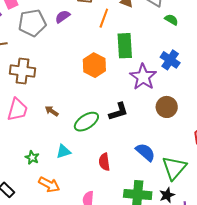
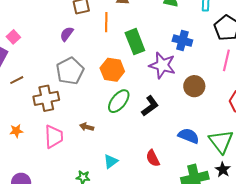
gray pentagon: (32, 23) -> (70, 71), moved
green ellipse: (86, 122) -> (119, 101), moved

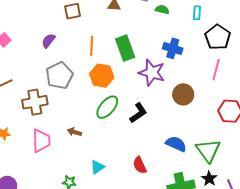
orange line: (106, 22) -> (92, 46), moved
purple semicircle: (67, 34) -> (48, 41), moved

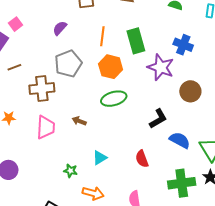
green ellipse: (107, 107) -> (114, 99), turned 30
black L-shape: (138, 113) -> (158, 119), moved

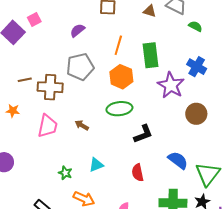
brown line: (14, 67) -> (25, 80), moved
black L-shape: (158, 119) -> (143, 134), moved

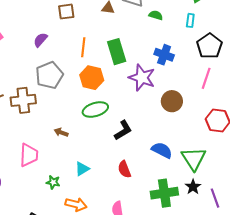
pink trapezoid: (48, 126) -> (29, 155), moved

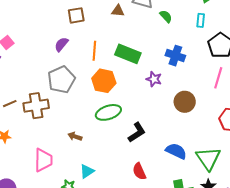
green semicircle: (156, 15) -> (166, 16), turned 32
purple semicircle: (40, 40) -> (61, 44), moved
green rectangle: (117, 52) -> (128, 54), turned -50
purple star: (142, 78) -> (154, 79), size x0.6
cyan triangle: (82, 169) -> (87, 171), moved

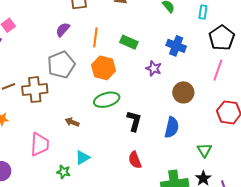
green rectangle: (128, 54) -> (129, 42), size x0.7
black L-shape: (137, 132) -> (134, 121), turned -45
blue semicircle: (176, 151) -> (172, 127), moved, turned 75
green triangle: (208, 158) -> (204, 150), size x0.6

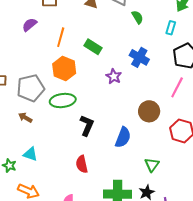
gray pentagon: (61, 65) -> (31, 88), moved
brown circle: (183, 92) -> (149, 111), moved
cyan triangle: (83, 157) -> (30, 154), turned 42

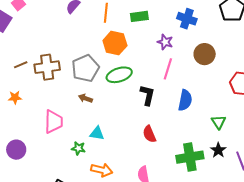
green rectangle: (93, 47) -> (139, 16), turned -30
pink line: (177, 87) -> (168, 69), moved
brown circle: (149, 111) -> (205, 54), moved

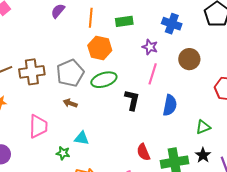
green triangle: (218, 122) -> (203, 127), turned 42
red semicircle: (149, 134) -> (143, 152), moved

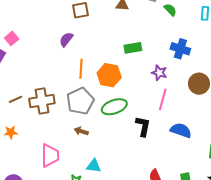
orange line: (91, 18) -> (81, 69), moved
blue semicircle: (170, 105) -> (181, 130), turned -80

